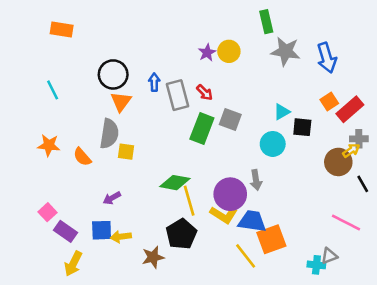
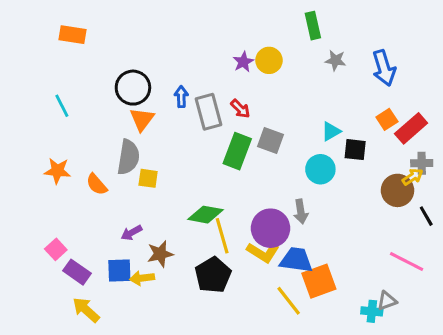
gray star: (286, 51) -> (336, 60), size x0.6
brown star: (153, 257) -> (160, 254), moved
yellow arrow: (73, 264) -> (86, 310), turned 105

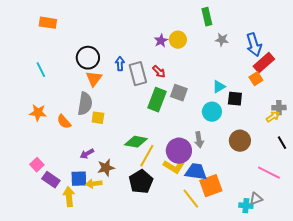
red rectangle: (411, 128) -> (264, 63), moved
brown circle: (398, 190) -> (240, 141), moved
yellow line: (222, 236) -> (147, 156), turned 45
yellow arrow: (86, 310) -> (69, 197), moved, turned 42

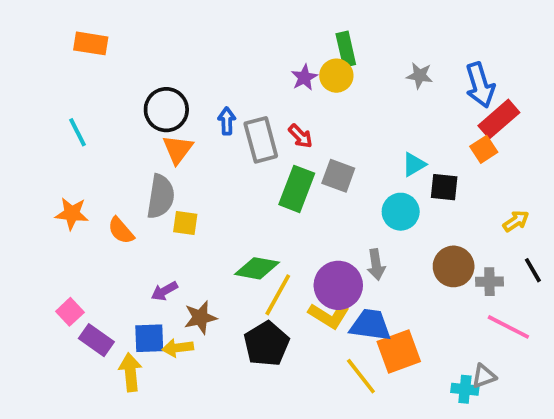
green rectangle: (207, 17) -> (346, 49), moved
gray cross: (279, 108) -> (489, 282), moved

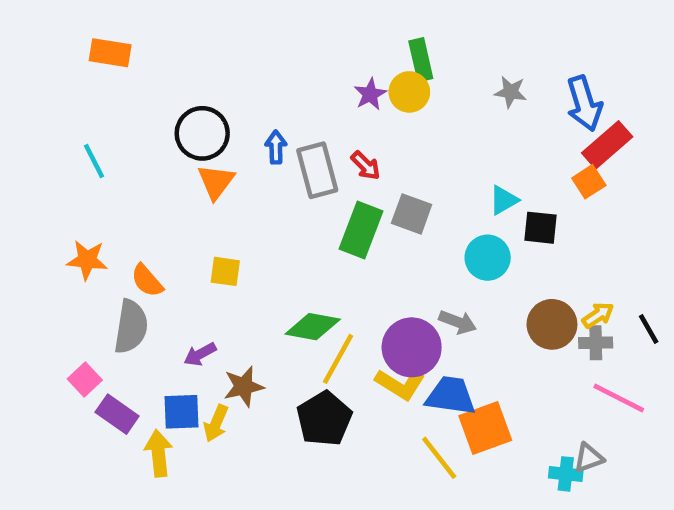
gray semicircle: (161, 197) -> (131, 327), moved
yellow arrow: (516, 221) -> (598, 315), moved
gray arrow: (376, 265) -> (458, 322), turned -60
yellow arrow: (178, 348) -> (216, 423), turned -60

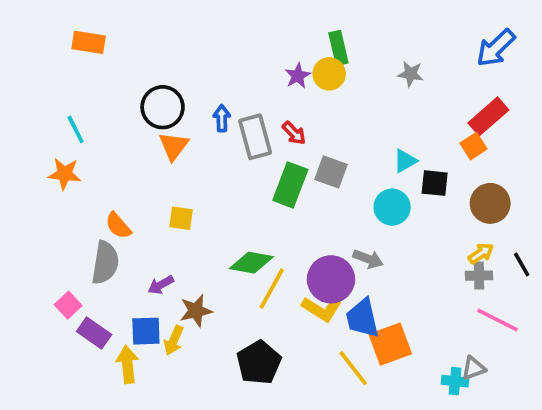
blue arrow: (584, 103) -> (496, 48), moved, turned 63
orange star: (87, 260) -> (64, 174), moved
brown circle: (552, 324) -> (490, 203), moved
blue trapezoid: (451, 396) -> (362, 318), turned -111
black pentagon: (324, 419) -> (259, 363), moved

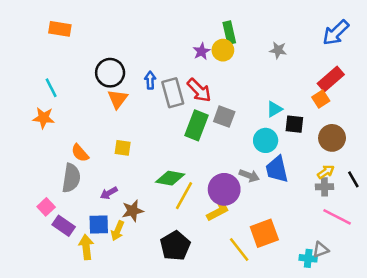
red arrow: (294, 133) -> (199, 90), size x1.5
yellow L-shape: (322, 309) -> (218, 209), turned -60
blue trapezoid: (362, 318) -> (277, 169), moved

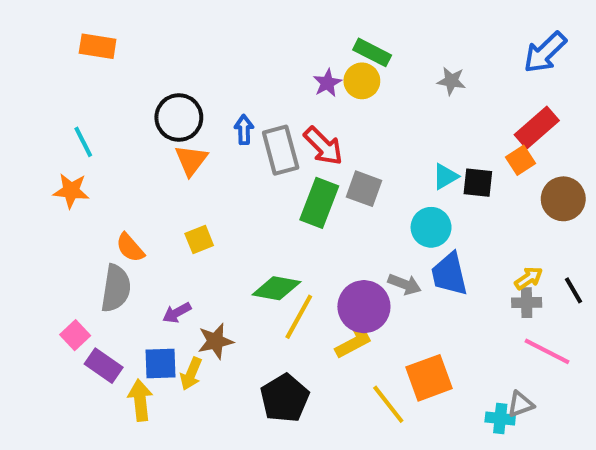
green rectangle: (229, 33) -> (372, 52), turned -50
black square: (294, 124) -> (478, 183), moved
brown circle: (332, 138) -> (563, 199), moved
yellow square: (123, 148) -> (199, 240), turned -30

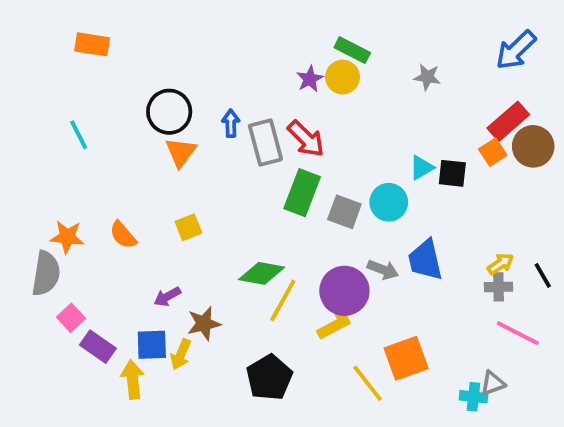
gray square: (364, 189) -> (344, 212), moved
orange star: (71, 191) -> (67, 237), moved
brown circle: (563, 199) -> (533, 146), moved
cyan circle: (431, 227) -> (389, 202), moved
gray semicircle: (116, 288) -> (46, 273), moved

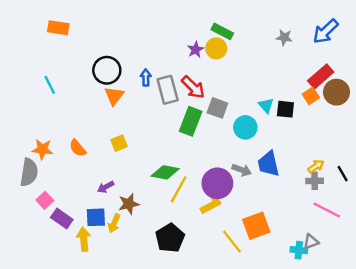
gray star: (427, 77) -> (284, 37), moved
cyan triangle: (421, 168) -> (266, 106), turned -42
gray square: (344, 212) -> (217, 108), moved

